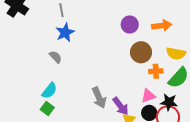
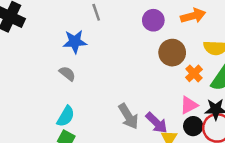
gray line: (61, 10) -> (96, 12), moved
blue star: (65, 32) -> (75, 42), turned 30
orange cross: (156, 71) -> (194, 73), turned -32

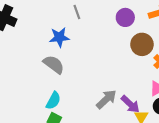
gray semicircle: (67, 74) -> (54, 64), size x1.5
gray arrow: (128, 116) -> (106, 99), turned -100

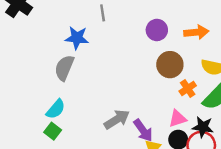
gray semicircle: (54, 64) -> (64, 68), turned -115

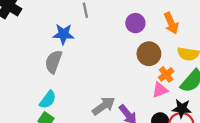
orange arrow: (196, 32) -> (171, 23), turned 75
pink triangle: (178, 119) -> (160, 90), moved

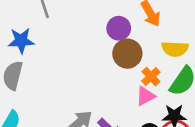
purple circle: (135, 23) -> (119, 28), moved

